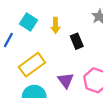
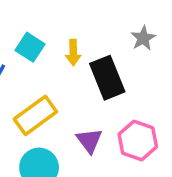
black rectangle: (77, 41) -> (107, 78), size x1.6

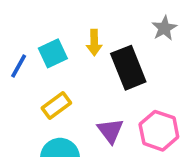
cyan square: (30, 47) -> (53, 53), moved, turned 32
yellow rectangle: (35, 115) -> (56, 106), size x0.7

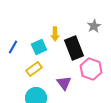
cyan square: (53, 53) -> (39, 47), moved
pink hexagon: (159, 131) -> (91, 69), moved

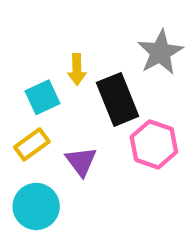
gray star: (94, 26) -> (160, 52), size x1.5
purple triangle: (64, 83) -> (81, 162), moved

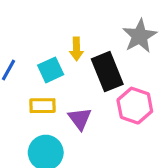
yellow rectangle: (32, 144) -> (42, 106), turned 35

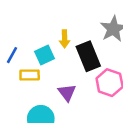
yellow rectangle: (42, 106) -> (30, 75), moved

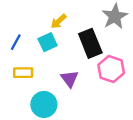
yellow arrow: (65, 39) -> (59, 21), moved, turned 49
yellow rectangle: (30, 75) -> (23, 73), moved

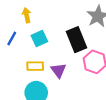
yellow arrow: (59, 21) -> (27, 15), moved, turned 120
yellow rectangle: (23, 73) -> (35, 66), moved

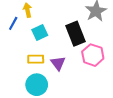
blue line: (12, 39) -> (13, 23), moved

